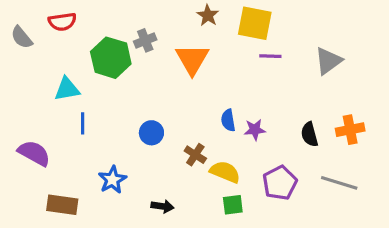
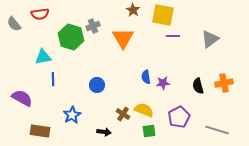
brown cross: (195, 155) -> (123, 114), moved
gray line: (339, 183) -> (217, 130), moved

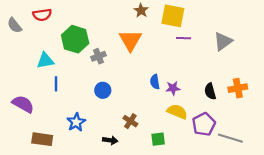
gray cross: (93, 26) -> (99, 56), moved
yellow semicircle: (144, 110) -> (177, 112), moved
purple pentagon: (179, 117) -> (204, 124), moved

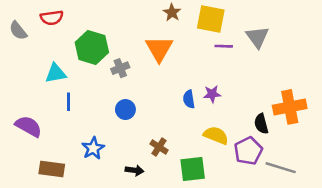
gray triangle: (223, 41) -> (257, 37), moved, turned -30
purple star: (173, 88) -> (212, 94), moved
orange cross: (238, 88) -> (290, 107), size x1.4
black semicircle: (210, 91) -> (261, 124), moved
green square: (158, 139) -> (193, 169), size x1.5

